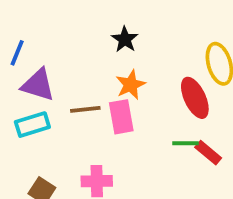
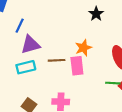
black star: (125, 39) -> (96, 14), moved
purple triangle: (38, 85) -> (30, 45), turned -36

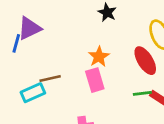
purple triangle: (30, 45) -> (29, 28), moved
brown line: (57, 60) -> (50, 79), moved

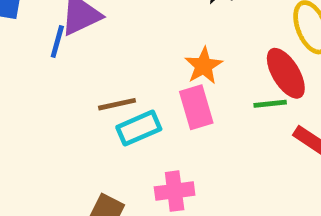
cyan rectangle: (33, 93) -> (139, 128), moved
green line: (142, 93) -> (270, 104), moved

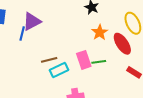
orange star: (204, 66) -> (100, 32), moved
green line: (270, 104) -> (99, 62), moved

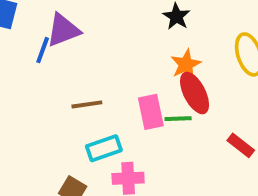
red ellipse: (122, 44) -> (195, 93), moved
cyan rectangle: (59, 70) -> (104, 148), moved

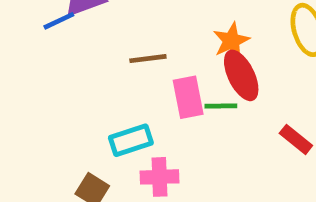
blue line: (43, 50) -> (59, 21), turned 44
brown line: (87, 104) -> (148, 59), moved

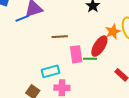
orange star: (231, 41) -> (113, 32), moved
red ellipse: (241, 75) -> (99, 46), turned 55

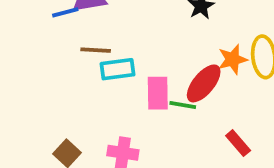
brown line: (60, 37) -> (96, 50), moved
cyan rectangle: (51, 71) -> (117, 69), moved

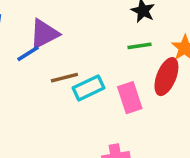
green line: (183, 105) -> (139, 46), moved

